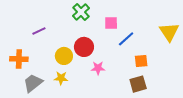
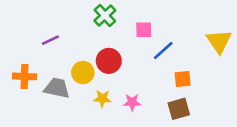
pink star: (98, 68) -> (132, 102), moved
yellow star: (61, 78) -> (102, 98), moved
gray trapezoid: (33, 83) -> (57, 88), moved, turned 50

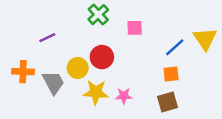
blue line: (163, 50) -> (175, 47), moved
gray trapezoid: (57, 88) -> (53, 83), turned 50
yellow star: (102, 98) -> (96, 92), size x1.5

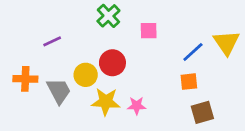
brown square: (167, 102) -> (202, 112), moved

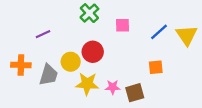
blue line: (193, 52) -> (159, 32), moved
gray trapezoid: (59, 91) -> (49, 75), turned 45
brown square: (202, 112) -> (135, 93), moved

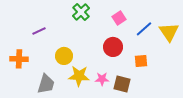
pink square: (123, 25) -> (119, 18), moved, turned -32
red circle: (93, 52) -> (113, 47), moved
gray trapezoid: (49, 75) -> (46, 84), moved
brown square: (135, 93) -> (122, 84), turned 30

